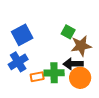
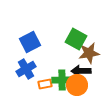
green square: (68, 32) -> (76, 39), size x1.5
orange circle: (80, 78) -> (77, 85), moved

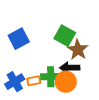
brown star: (89, 53) -> (78, 50), turned -30
blue cross: (26, 69) -> (15, 82), moved

